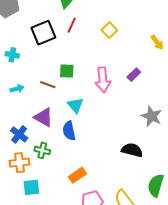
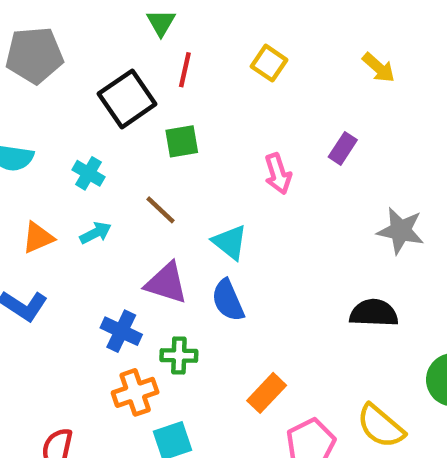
cyan cross: (12, 55) -> (89, 173), moved, turned 32
green square: (67, 71) -> (182, 141), moved
pink arrow: (103, 80) -> (278, 174), size x0.7
brown line: (48, 85) -> (161, 210), turned 35

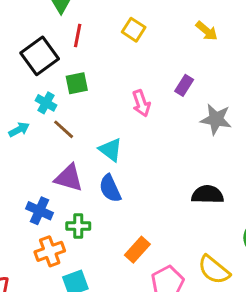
cyan cross: (89, 173) -> (46, 103), moved
gray star: (401, 231) -> (216, 119), moved
cyan arrow: (96, 233) -> (19, 130), moved

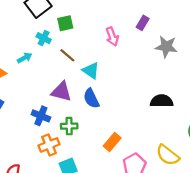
brown line: (64, 129) -> (67, 55), moved

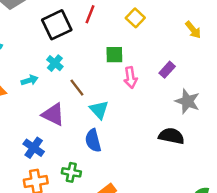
green square: (65, 23) -> (114, 55), moved
purple triangle: (61, 92) -> (53, 115), moved
black semicircle: (162, 101) -> (171, 136), moved
green cross: (69, 126) -> (71, 172), moved

